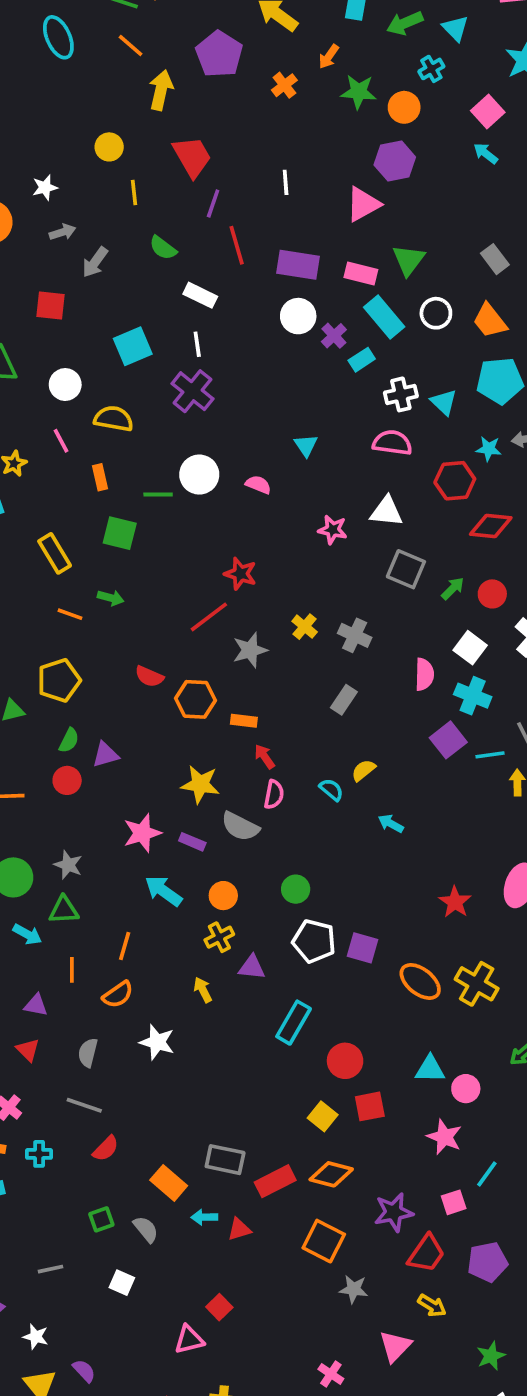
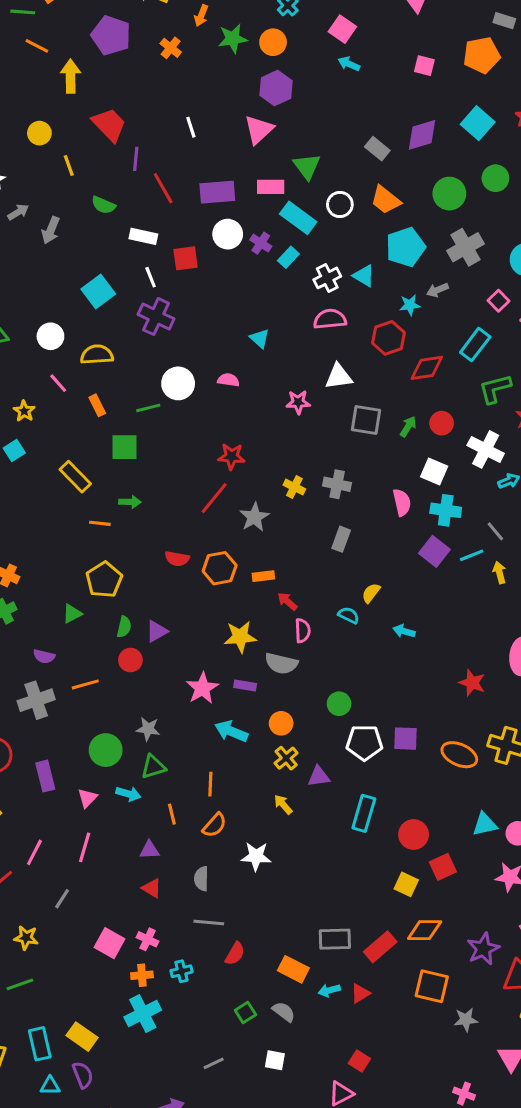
red square: (51, 306) -> (186, 258), moved

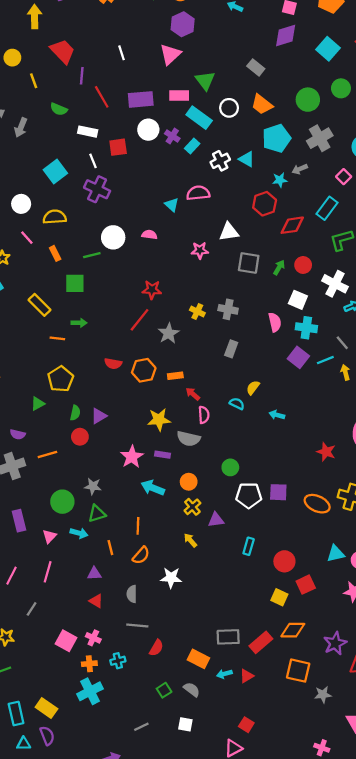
purple diamond: (422, 135) -> (286, 36), moved
pink semicircle: (330, 319) -> (198, 193), moved
cyan rectangle: (364, 813) -> (249, 546), size x0.7

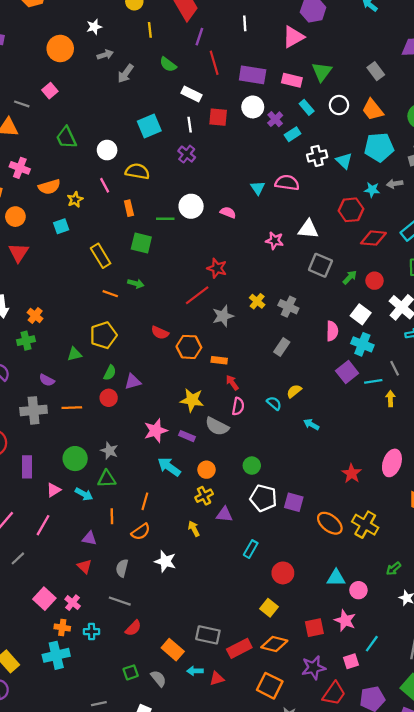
cyan rectangle: (199, 118) -> (307, 107), size x0.6
purple cross: (97, 189) -> (187, 154), size x0.7
red square: (306, 585) -> (314, 628), moved

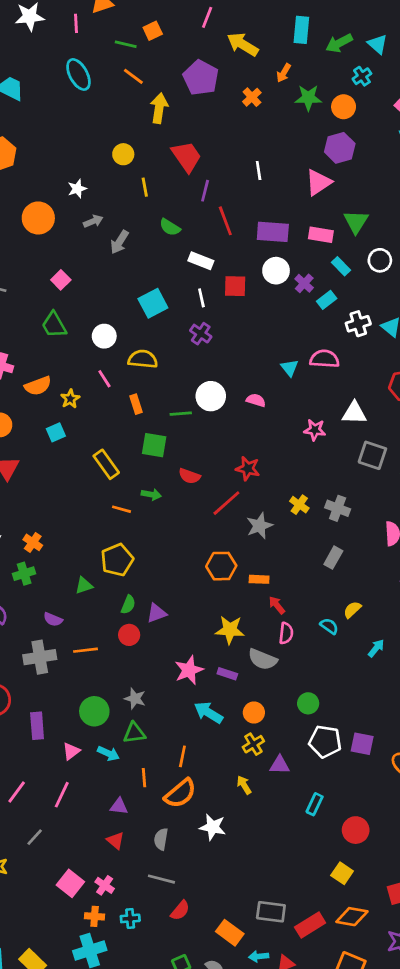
pink square: (50, 91) -> (61, 280), moved
red semicircle: (160, 333) -> (189, 476), moved
cyan arrow: (311, 424) -> (376, 648), turned 105
orange semicircle: (141, 532) -> (180, 793), size x1.4

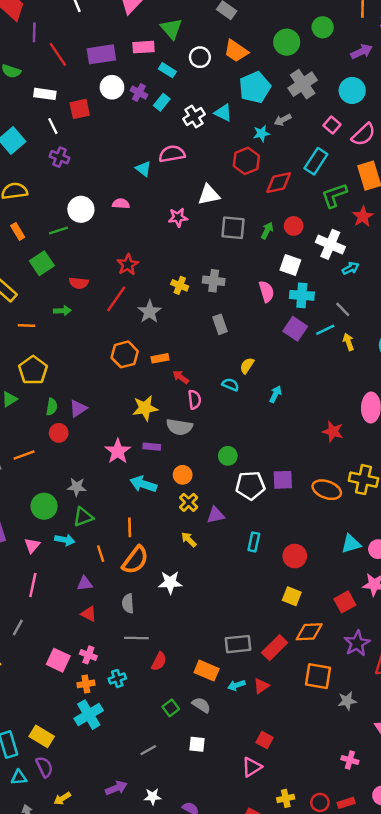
green square: (154, 445) -> (42, 263), turned -30
red star: (248, 469) -> (128, 265), turned -30
green arrow: (151, 494) -> (62, 311), moved
gray rectangle: (333, 558) -> (220, 324), turned -36

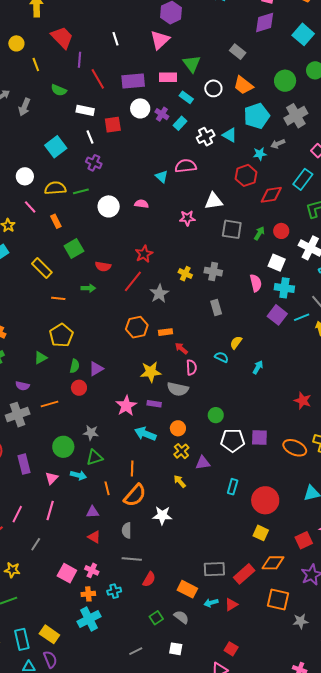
green line: (59, 231) -> (81, 191), moved
red circle: (295, 556) -> (265, 500), size x1.4

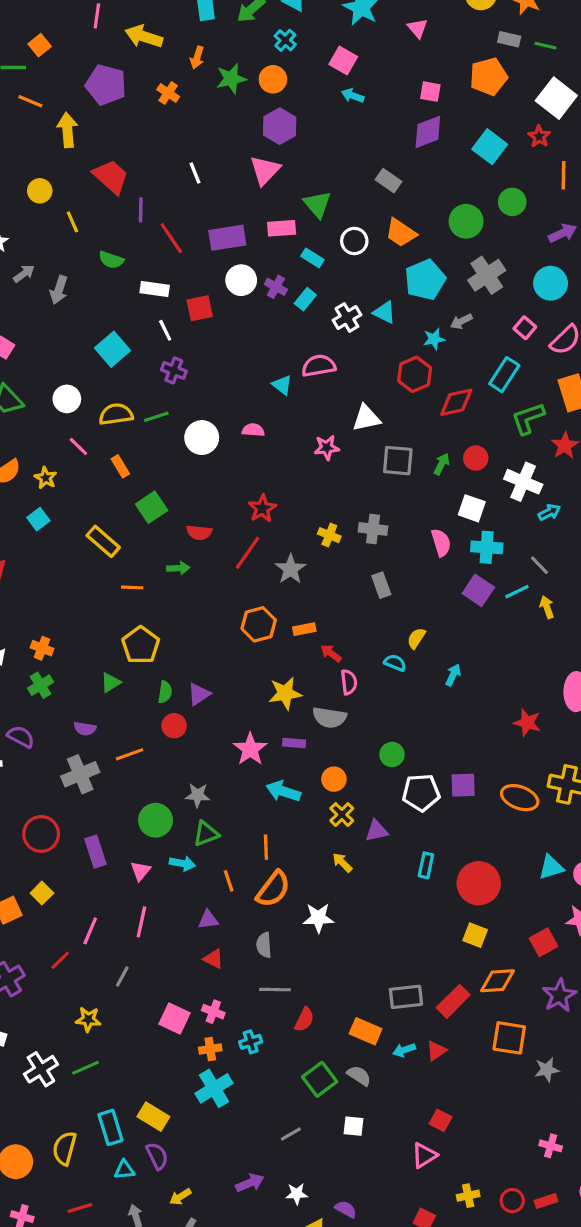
green square: (156, 618) -> (320, 1079), size x1.5

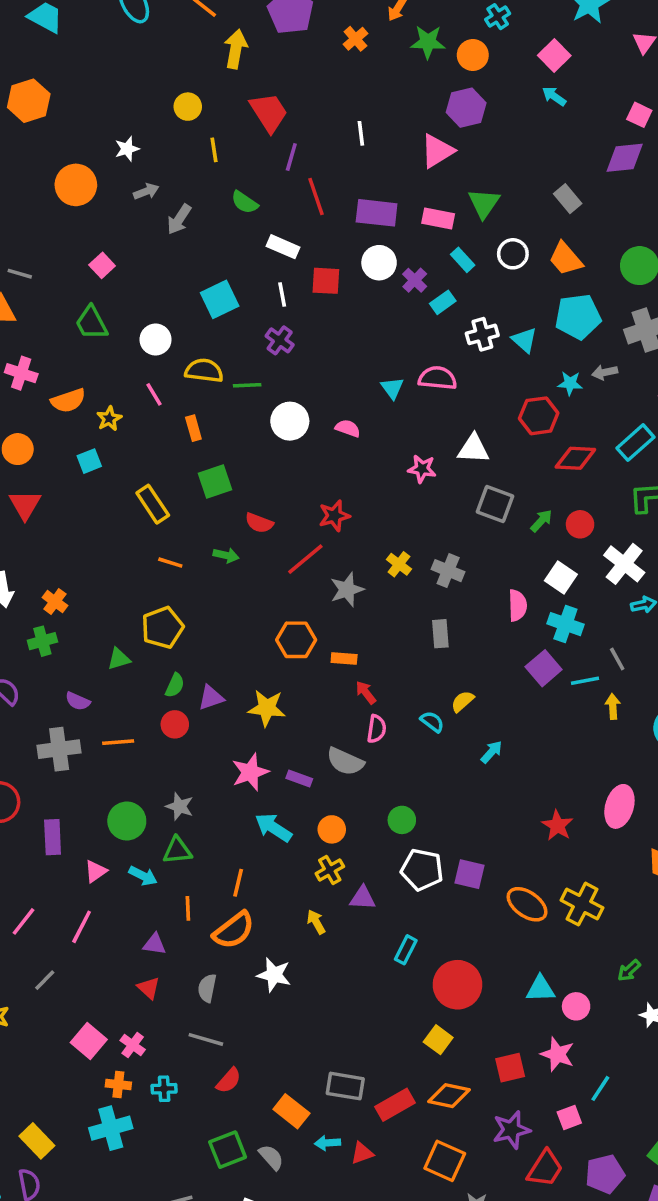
yellow star: (285, 693) -> (267, 708), moved

